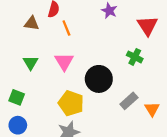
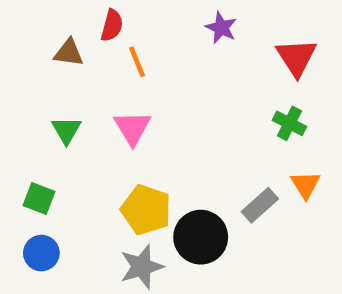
green cross: (135, 57) -> (289, 123), moved
black circle: (99, 79) -> (201, 237), moved
orange triangle: (152, 109) -> (305, 185), moved

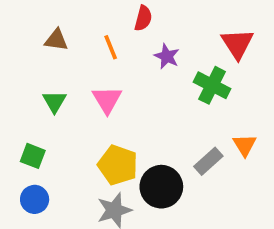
red semicircle: (112, 25) -> (143, 18), moved
purple star: (221, 28) -> (167, 56), moved
green cross: (289, 123) -> (212, 85), moved, size x1.4

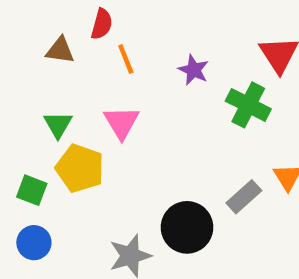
red semicircle: (143, 18) -> (102, 24), moved
yellow pentagon: (118, 165) -> (80, 168), moved

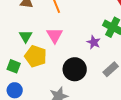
purple star: (194, 70) -> (94, 42), moved
black circle: (187, 227) -> (75, 69), moved

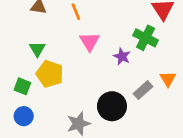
pink triangle: (55, 35) -> (90, 42), moved
black circle: (75, 69) -> (112, 106), moved

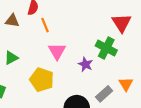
green triangle: (37, 49) -> (11, 58), turned 32
yellow pentagon: (50, 74) -> (42, 80), moved

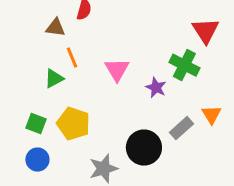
orange line: (45, 25) -> (72, 58), moved
yellow pentagon: (42, 80) -> (73, 124), moved

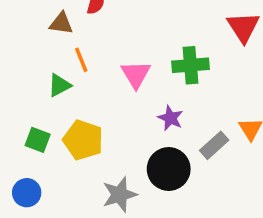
green cross: (184, 65) -> (191, 65), moved, turned -32
purple star: (156, 88) -> (170, 118), moved
blue circle: (37, 160) -> (27, 193), moved

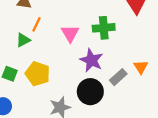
orange line: (81, 60) -> (37, 24), turned 48
purple star: (170, 118) -> (91, 60), size x1.5

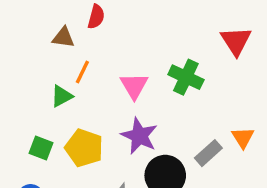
green cross: (104, 28) -> (186, 77), turned 30
purple star: (91, 60) -> (139, 136), moved

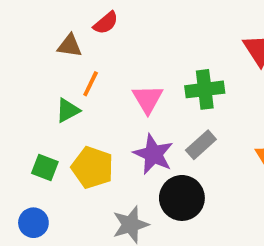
red semicircle: (96, 17) -> (106, 23), turned 35
green cross: (186, 77) -> (205, 89), turned -32
gray rectangle: (208, 153) -> (201, 145), moved

